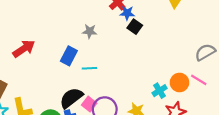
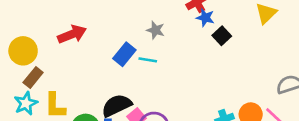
black square: (135, 27) -> (222, 36), moved
cyan line: (89, 68) -> (148, 60), moved

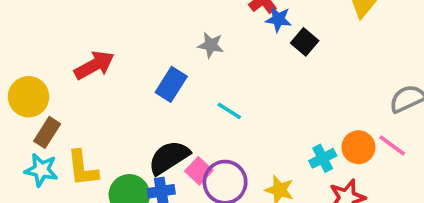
cyan line: (148, 60) -> (229, 111), moved, turned 30
cyan star: (26, 103) -> (41, 170), turned -30

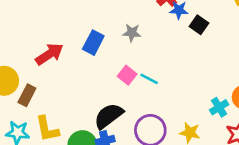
blue rectangle: (171, 84) -> (93, 43), moved
brown rectangle: (47, 132) -> (27, 95), moved
pink square: (199, 171) -> (127, 75), moved

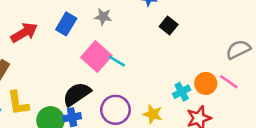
black square: (199, 25) -> (169, 25), moved
pink square: (127, 75) -> (96, 57), size x1.6

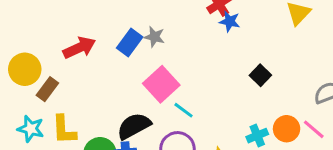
gray star: (103, 17) -> (154, 37), moved
black square: (169, 25) -> (260, 75), moved
cyan line: (117, 61) -> (184, 110), moved

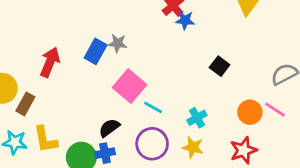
red arrow: (79, 48) -> (50, 62), turned -36
black semicircle: (134, 126) -> (109, 128), size x0.7
cyan cross: (257, 136) -> (197, 118), moved

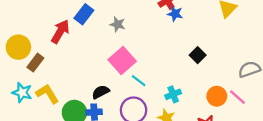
blue rectangle: (96, 51) -> (84, 14), moved
yellow L-shape: (45, 139) -> (47, 94), turned 150

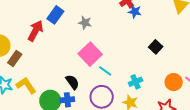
black semicircle: (101, 92) -> (72, 82), turned 84

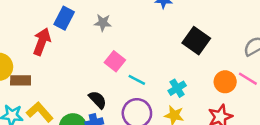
black square: (156, 47) -> (196, 41), size x1.5
pink square: (90, 54) -> (115, 61), size x0.7
brown rectangle: (15, 59) -> (21, 80), turned 63

